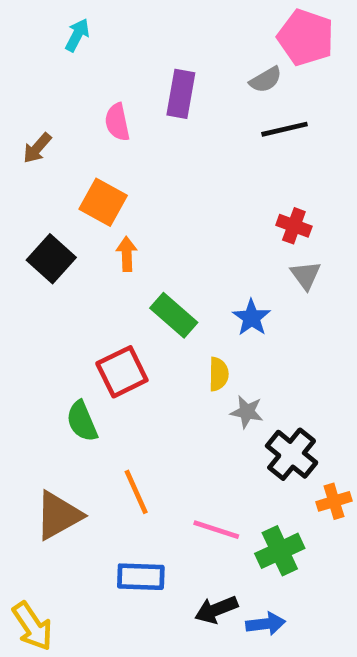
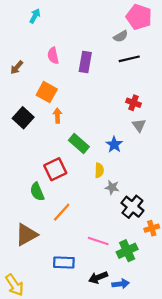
purple rectangle: (181, 94) -> (85, 62), moved
orange line: (136, 492) -> (62, 212), moved, turned 66

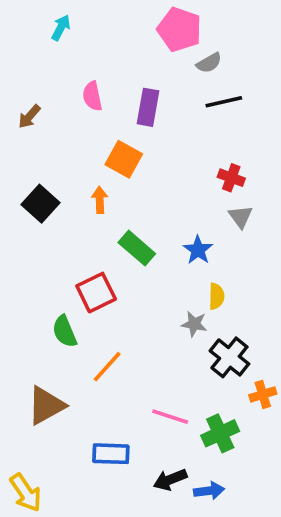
pink pentagon: (139, 17) -> (179, 29), moved
orange square: (47, 92) -> (124, 159), moved
yellow semicircle: (99, 170) -> (216, 296), moved

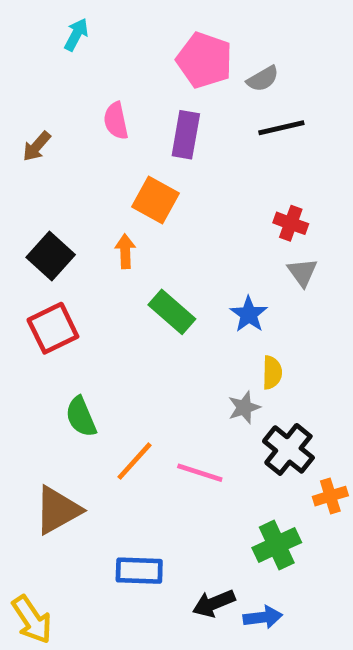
pink pentagon: (179, 29) -> (204, 60), moved
red square: (96, 293) -> (53, 328), moved
gray star: (194, 324) -> (244, 407), turned -30
pink line: (170, 417) -> (200, 473), moved

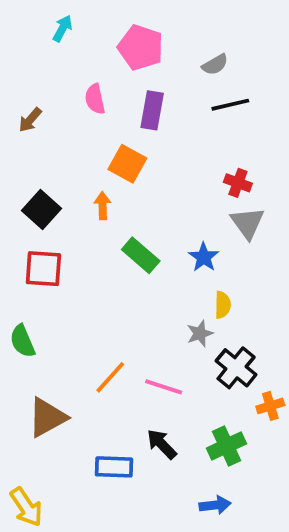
pink pentagon: (204, 60) -> (141, 47), moved
gray triangle: (302, 272) -> (247, 223), size x1.4
red square: (53, 328) -> (43, 269), turned 30
green semicircle: (81, 417) -> (22, 341), moved
black arrow: (214, 603) -> (162, 444), moved, turned 68

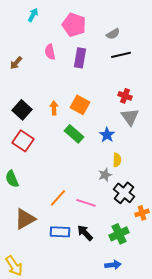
orange square: (127, 164) -> (80, 105), moved
red square: (43, 269) -> (23, 141), turned 30
blue rectangle: (114, 467) -> (60, 232), moved

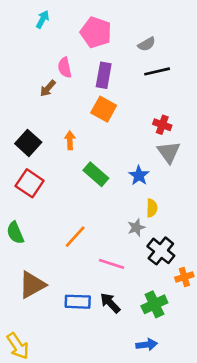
brown arrow: (16, 63) -> (48, 88), moved
orange square: (80, 105) -> (104, 109), moved
orange line: (58, 198) -> (75, 237), moved

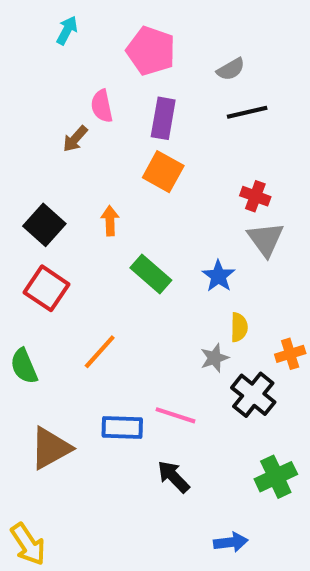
orange line: (75, 237) -> (100, 352), moved
orange cross: (184, 277) -> (290, 354), moved
blue rectangle: (78, 302) -> (122, 428), moved
green cross: (154, 304) -> (276, 477), moved

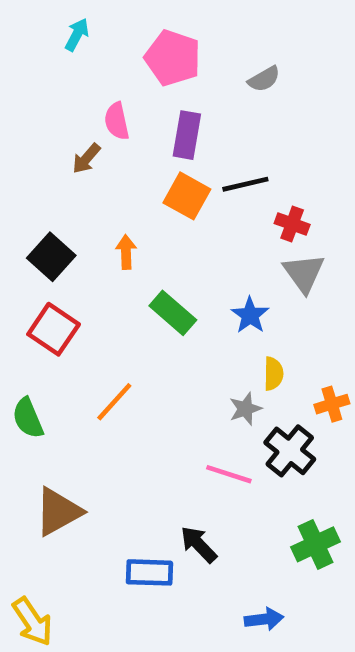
black line: (247, 112) -> (245, 184), moved
pink line: (175, 415) -> (229, 474), moved
blue rectangle: (122, 428) -> (149, 572), moved

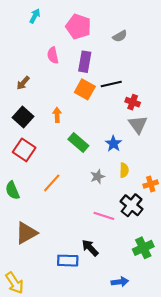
brown arrow: (86, 158) -> (23, 83), moved
gray star: (245, 409) -> (98, 177), moved

